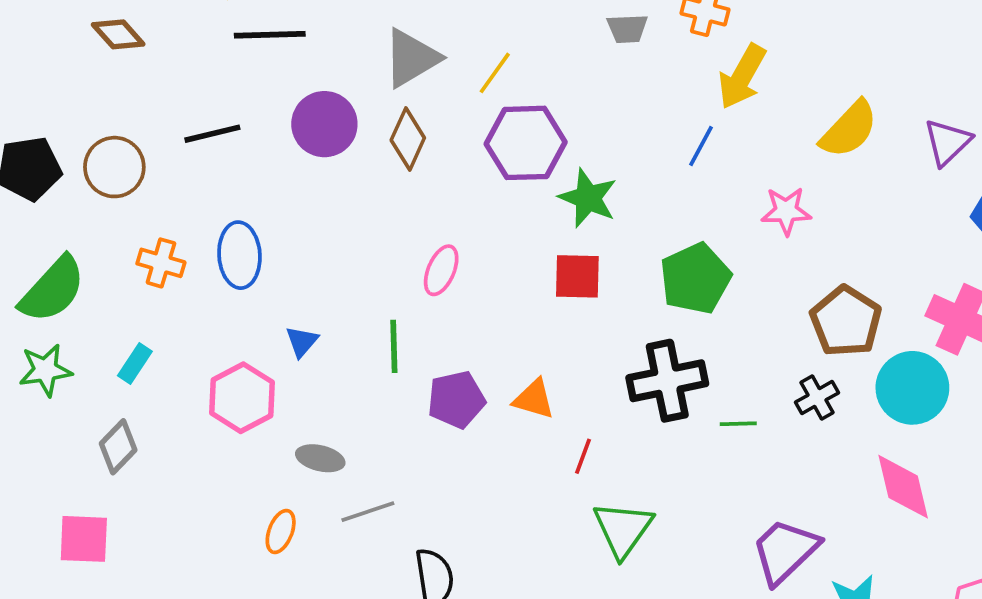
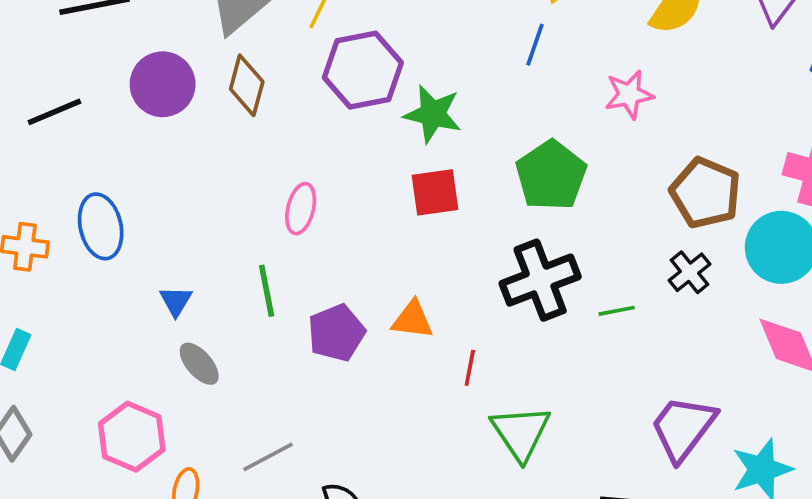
pink hexagon: (242, 398) -> (132, 437), moved
gray ellipse: (320, 458) -> (199, 364), moved, turned 45

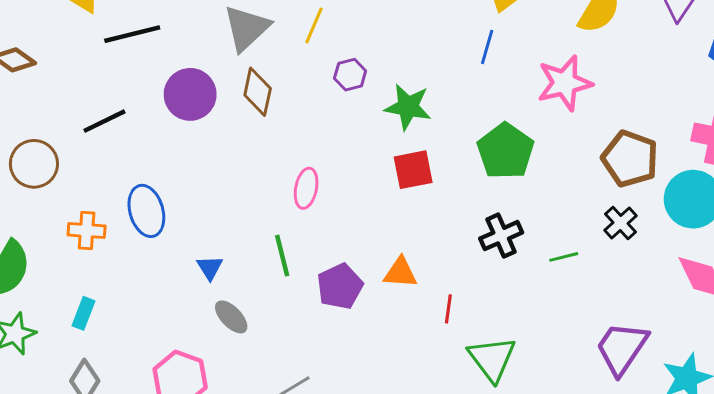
purple hexagon: (363, 70) -> (350, 75), size x0.5
pink star: (629, 95) -> (565, 83), size x1.4
black cross: (540, 280) -> (501, 236), size x0.7

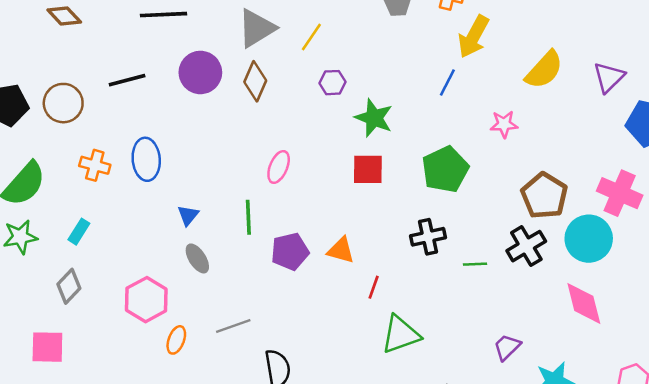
pink star: (565, 83) -> (504, 124), size x0.6
black cross: (621, 223) -> (526, 246), size x1.4
purple trapezoid: (622, 348) -> (507, 347), size x0.6
green triangle: (492, 359) -> (401, 335), turned 36

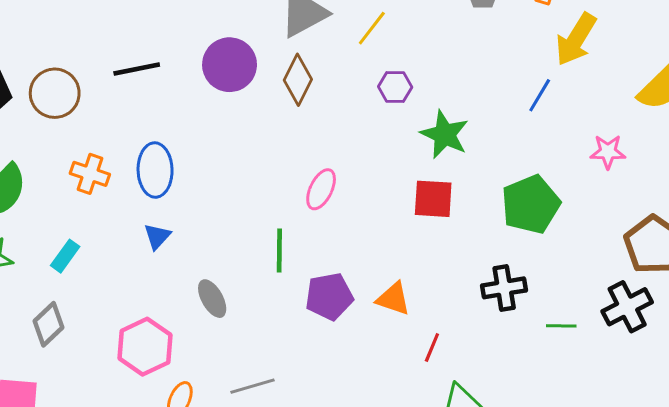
blue triangle: (188, 215) -> (157, 236), moved

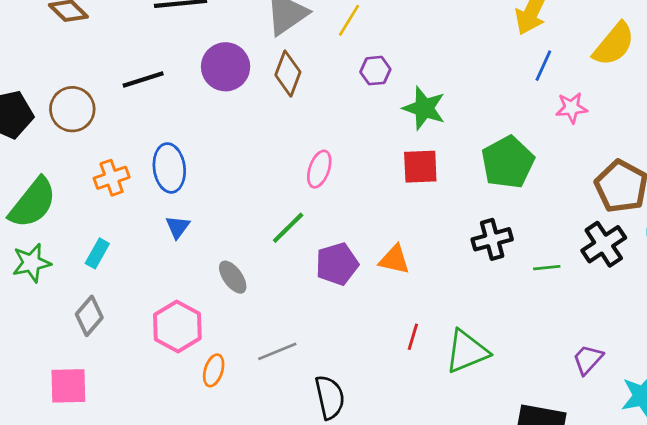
blue line: (540, 95) -> (543, 66), moved
orange cross: (90, 174) -> (112, 178), turned -32
green line: (279, 250) -> (288, 228), turned 51
red line: (432, 348) -> (413, 337), moved

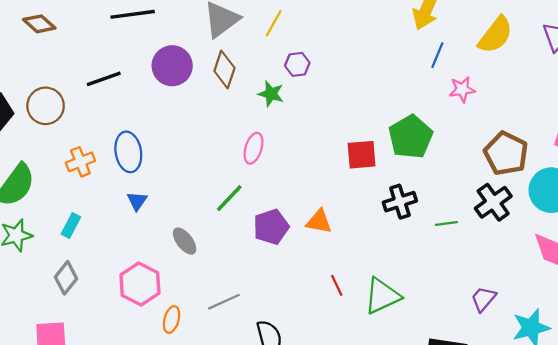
green star: (424, 108) -> (271, 94), moved, size x0.7
red square: (420, 167) -> (362, 155), moved
red line: (413, 337) -> (337, 285), turned -40

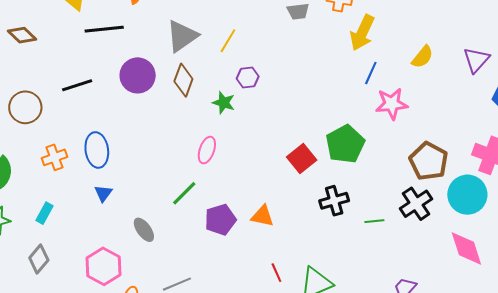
yellow semicircle: (496, 35) -> (422, 57), size x0.7
pink star: (462, 89) -> (392, 104), size x1.4
red square: (362, 155) -> (302, 159), turned -36

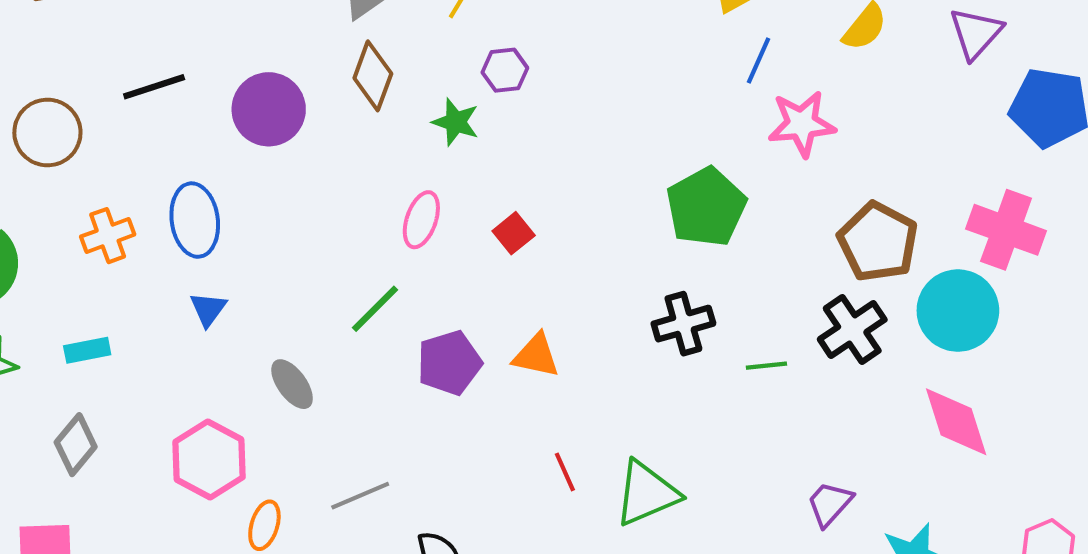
purple circle: (138, 75) -> (269, 109), moved
red square: (302, 159) -> (514, 233), moved, size x0.7
cyan rectangle: (44, 213) -> (87, 350), turned 50

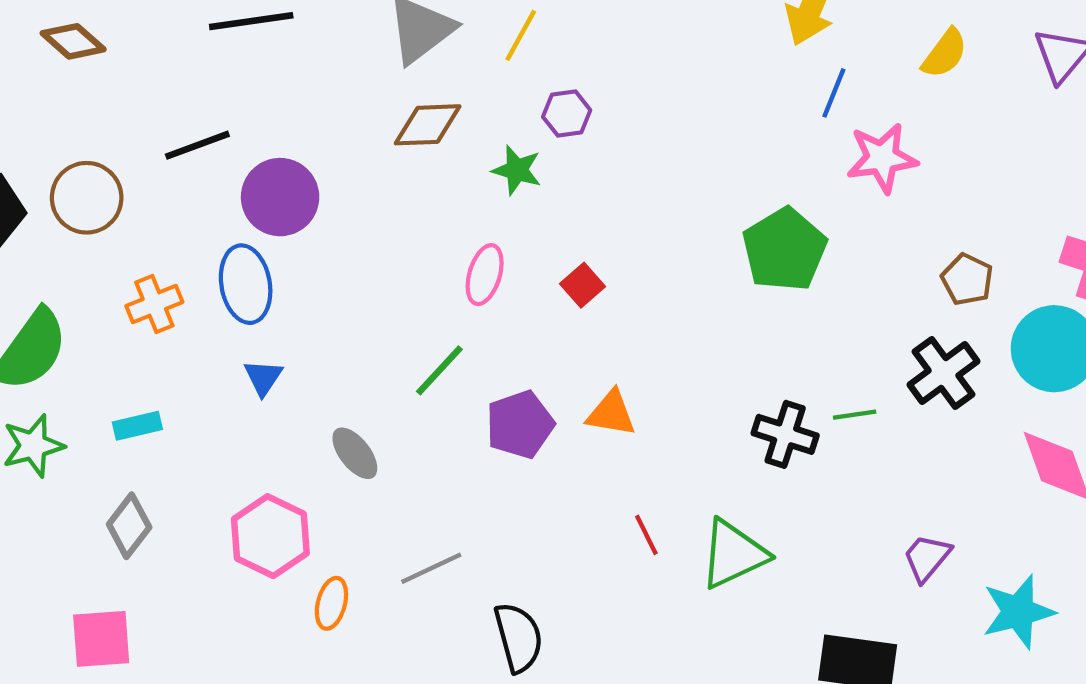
brown diamond: (373, 76) -> (428, 125), turned 70
purple circle: (269, 109) -> (280, 197), moved
brown pentagon: (878, 242) -> (967, 279), size x0.6
black cross: (683, 324) -> (785, 434), moved, turned 36

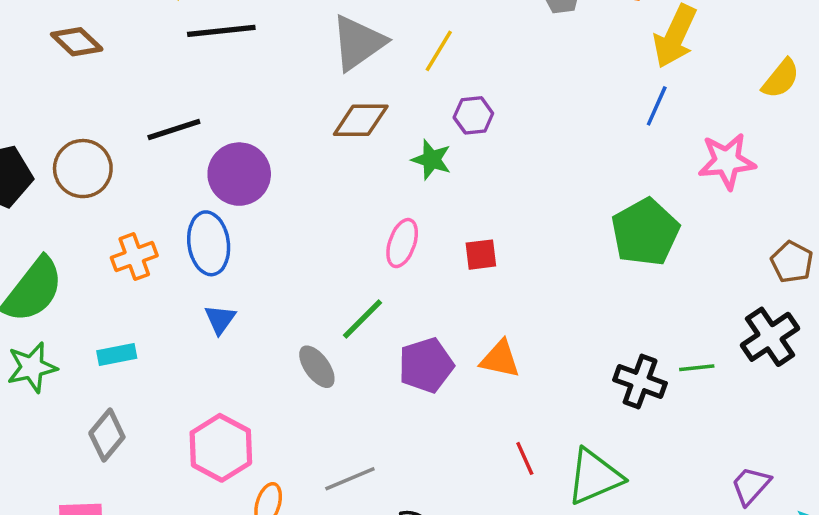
blue line: (834, 93) -> (657, 106), moved
red square: (582, 285) -> (481, 255), turned 32
gray ellipse: (355, 453) -> (317, 367), moved

